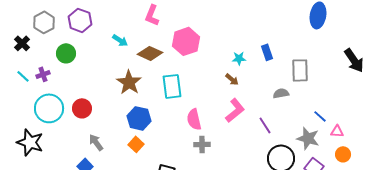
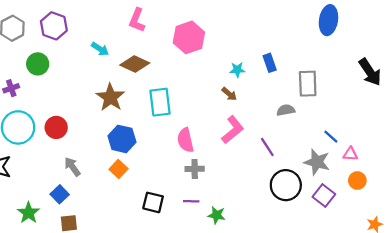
pink hexagon: (186, 41) -> (189, 37), moved

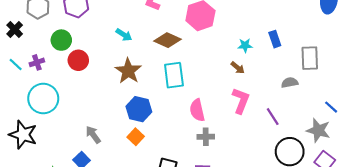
cyan arrow: (100, 49) -> (124, 35), moved
brown diamond: (135, 64) -> (168, 40), moved
red circle: (56, 127) -> (78, 60), moved
pink L-shape: (233, 130) -> (241, 101), turned -30

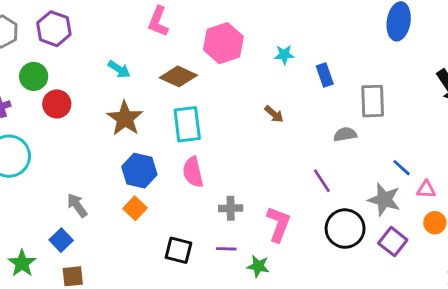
cyan star: (245, 45) -> (284, 55), moved
pink L-shape: (241, 101) -> (278, 224), moved
pink semicircle: (197, 110) -> (193, 172), moved

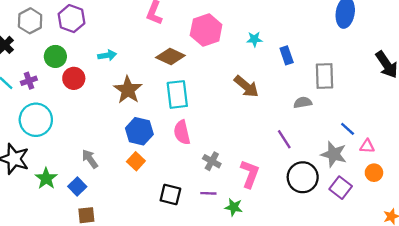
cyan arrow: (119, 69) -> (107, 55), moved, turned -42
brown arrow: (274, 114) -> (246, 86), size x1.6
gray cross: (231, 208) -> (212, 161), turned 30
green star: (22, 263) -> (46, 178), moved

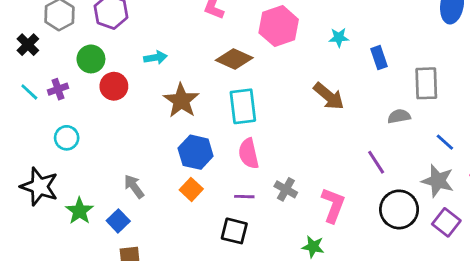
cyan circle: (36, 120) -> (67, 138), size x0.6
blue line: (348, 129) -> (445, 142), moved
purple line: (208, 193) -> (244, 197), moved

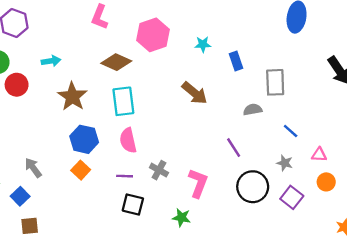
gray star: (438, 181) -> (285, 163), size x0.6
black square: (234, 231) -> (133, 205), moved

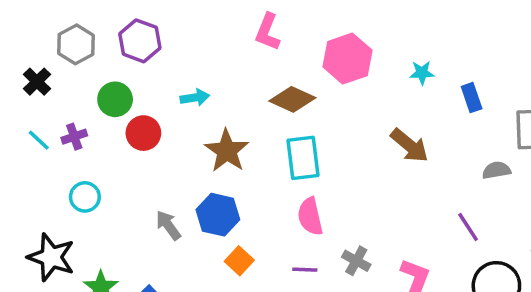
blue hexagon: (84, 139) -> (218, 215), moved
gray arrow: (33, 168) -> (168, 225), moved

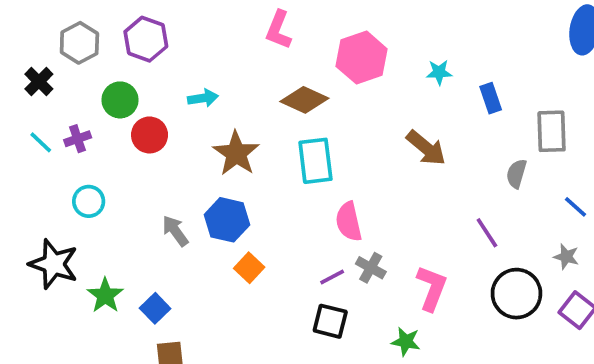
gray semicircle: (496, 170) -> (516, 174), turned -64
pink semicircle: (310, 216) -> (349, 222), moved
purple line: (305, 270) -> (332, 277), moved, turned -30

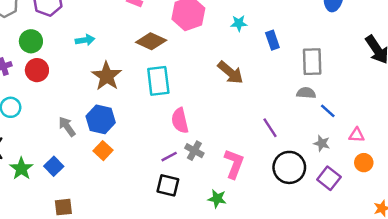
red circle: (150, 135) -> (37, 70), moved
gray semicircle: (516, 174) -> (306, 93), moved, turned 78
orange square: (249, 268) -> (103, 151), moved
blue square: (155, 308) -> (54, 166), moved

